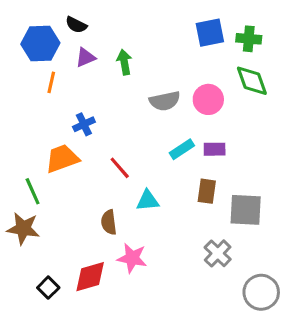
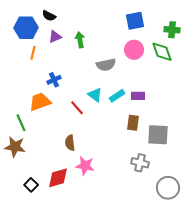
green cross: (249, 39) -> (172, 30), moved
pink circle: (208, 99) -> (134, 50), moved
cyan triangle: (148, 201) -> (95, 95), moved, turned 42
gray cross: (218, 253) -> (140, 163), turned -30

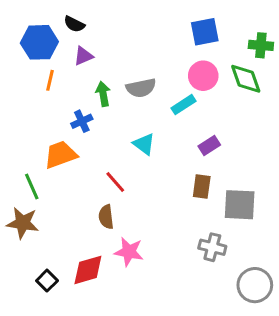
green arrow: (80, 40) -> (103, 94), moved
gray semicircle: (106, 65) -> (141, 88), moved
cyan rectangle: (117, 96) -> (184, 105), moved
purple rectangle: (138, 96) -> (209, 146), turned -32
red line: (77, 108) -> (115, 182), moved

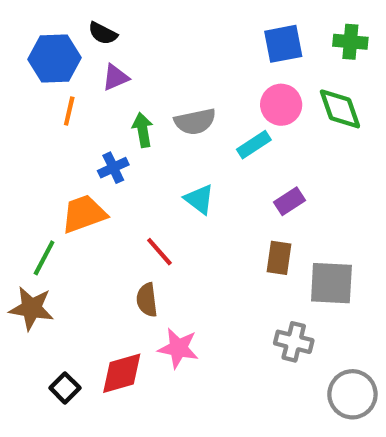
green cross: (261, 45) -> (350, 42), moved
green line: (32, 186) -> (44, 258), turned 52

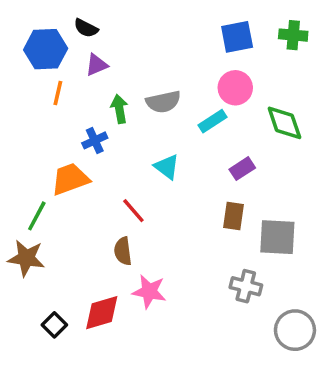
green diamond: (340, 109) -> (284, 123), moved

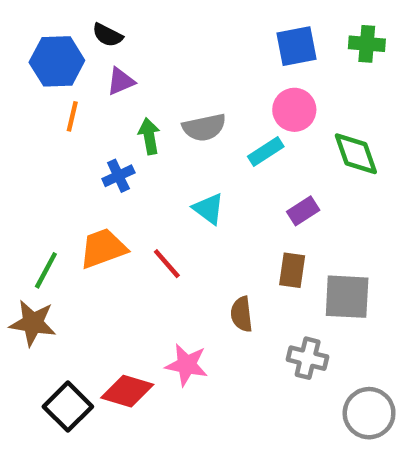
orange trapezoid: (70, 179) -> (103, 248), moved
brown semicircle: (123, 251) -> (242, 314), moved
red diamond: (102, 313) -> (127, 391), turned 33
black square: (54, 325) -> (68, 407), size x1.5

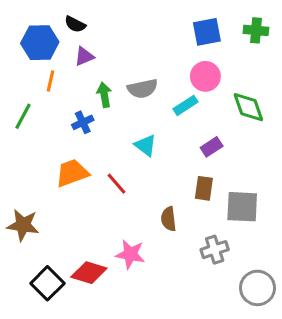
green line: (46, 270) -> (23, 116), moved
gray cross: (308, 358) -> (215, 250), turned -32

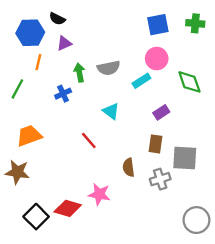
orange trapezoid: (72, 173) -> (29, 136), moved
gray cross: (215, 250) -> (160, 179), moved

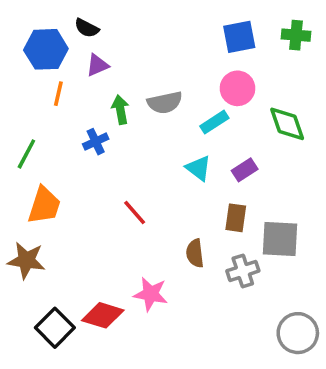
green line: (17, 89) -> (26, 154), moved
cyan triangle: (111, 111) -> (198, 168), moved
orange trapezoid: (29, 136) -> (44, 205), turned 128

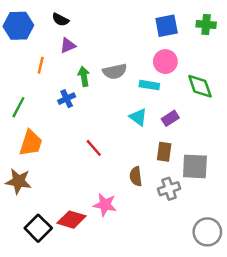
blue hexagon: (46, 49) -> (18, 26), moved
cyan rectangle: (214, 122) -> (149, 85), turned 42

